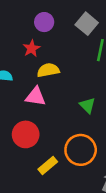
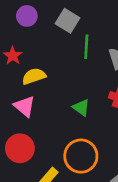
purple circle: (44, 22) -> (27, 16), moved
pink triangle: (36, 97) -> (25, 106), turned 40

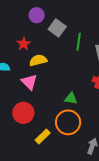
gray square: (68, 21) -> (57, 28), moved
green triangle: (81, 108) -> (71, 98), moved, turned -32

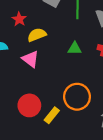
green triangle: (71, 98) -> (75, 48), moved
red circle: (23, 113) -> (29, 105), moved

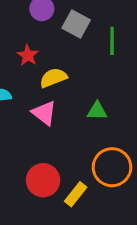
green triangle: (75, 48) -> (97, 111), moved

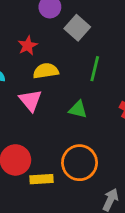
green line: (112, 41) -> (95, 69), moved
yellow rectangle: (76, 194) -> (42, 179), turned 35

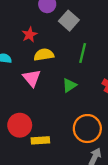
green triangle: (78, 109) -> (69, 85), turned -48
orange circle: (80, 163) -> (87, 129), moved

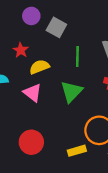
green triangle: (69, 85) -> (71, 91), size x1.5
yellow rectangle: (40, 140) -> (77, 151), moved

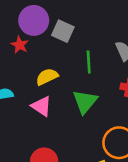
purple circle: (31, 16) -> (34, 20), size x1.5
red star: (21, 50) -> (20, 45), moved

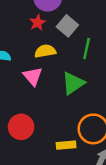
gray square: (63, 31) -> (67, 26), moved
red star: (20, 45) -> (38, 23), moved

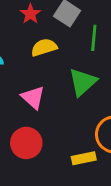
pink triangle: (33, 76) -> (33, 97), moved

